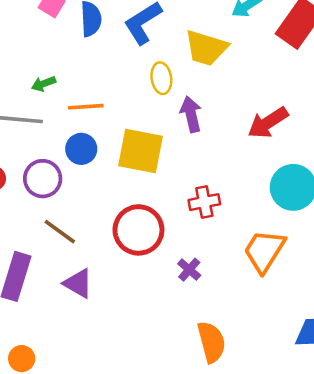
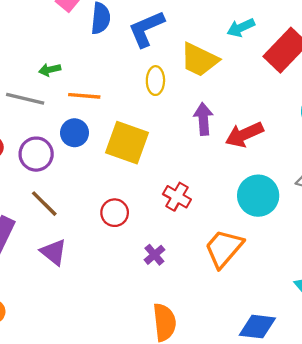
purple arrow: (191, 114) -> (203, 119), moved
red cross: (204, 202) -> (177, 197), turned 32
red circle: (138, 230) -> (115, 213), size x0.6

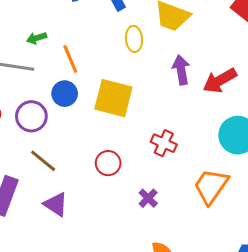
orange line: (84, 96) -> (70, 59), turned 68

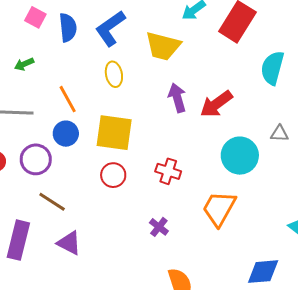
green arrow: (37, 38) -> (24, 64), moved
yellow ellipse: (134, 39) -> (114, 74), moved
red circle: (108, 163) -> (113, 175), moved

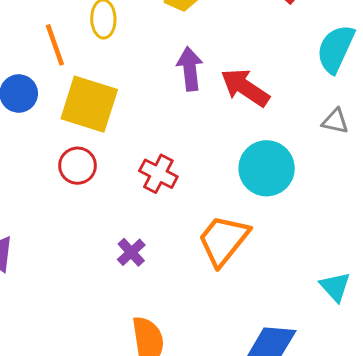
orange line: (68, 99) -> (55, 45), moved
red arrow: (216, 104) -> (245, 88), turned 60
gray triangle: (279, 134) -> (335, 121), moved

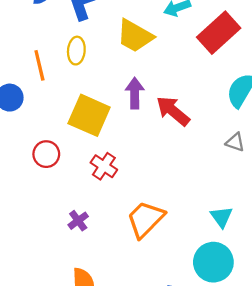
yellow square: (89, 104) -> (89, 115), moved
cyan circle: (267, 168) -> (213, 262), moved
cyan triangle: (335, 287) -> (221, 217), moved

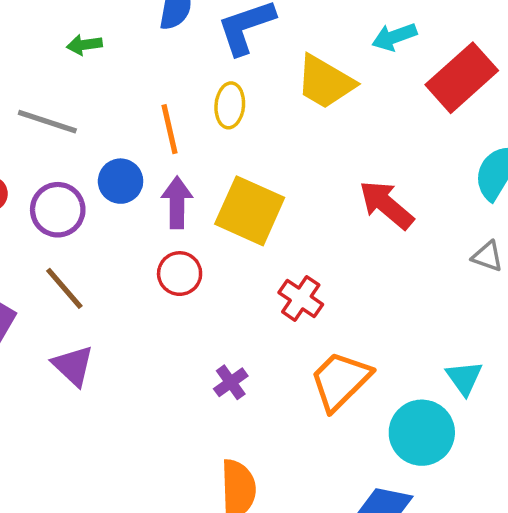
purple arrow: (135, 93) -> (177, 203), moved
red cross: (104, 166) -> (301, 298), moved
cyan circle: (213, 262) -> (422, 433), moved

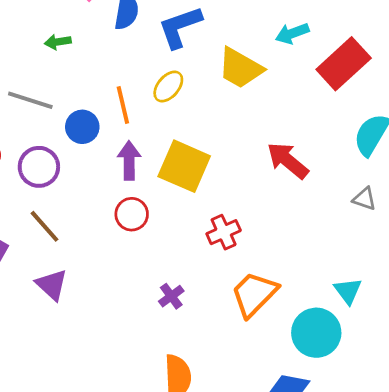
yellow ellipse: (230, 105) -> (168, 87), turned 36
blue circle: (121, 181) -> (82, 127), moved
red cross: (301, 298) -> (224, 232), turned 32

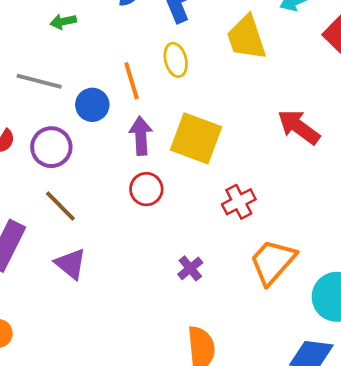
yellow trapezoid: (240, 68) -> (246, 38), turned 45
yellow ellipse: (168, 87) -> (176, 60), turned -52

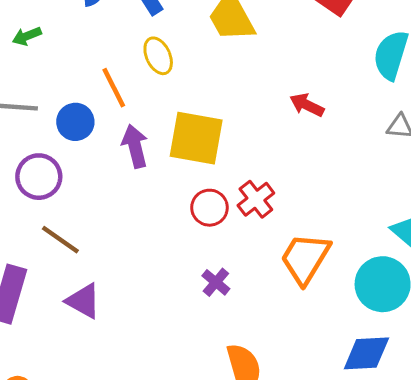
red arrow: (299, 127) -> (307, 105), size x0.7
red circle: (146, 189) -> (209, 208), moved

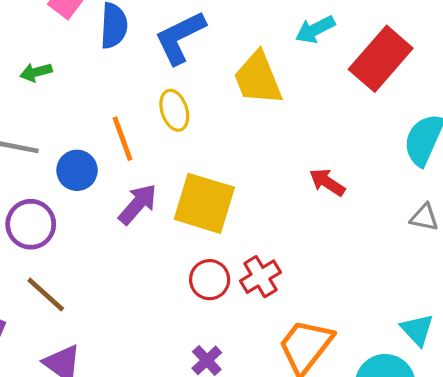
purple arrow: (135, 146) -> (138, 204), turned 48

